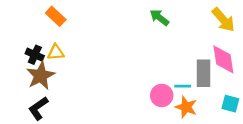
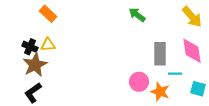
gray rectangle: (204, 73) -> (160, 54), moved
cyan line: (183, 86) -> (175, 74), moved

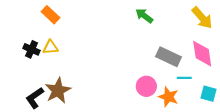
gray rectangle: (160, 54) -> (168, 57), turned -65
brown star: (35, 65) -> (58, 90), moved

